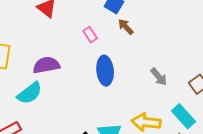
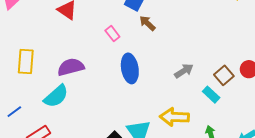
gray arrow: (159, 77) -> (184, 71), turned -78
cyan rectangle: (183, 116) -> (211, 95), moved, size x0.7

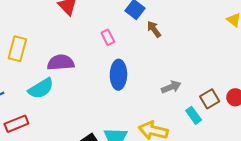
brown arrow: (147, 23) -> (154, 29), moved

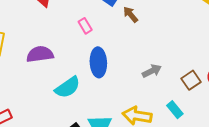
cyan semicircle: (41, 88) -> (68, 87), moved
cyan rectangle: (194, 115) -> (175, 110), moved

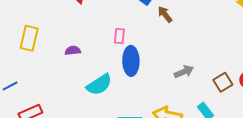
pink rectangle: (85, 26) -> (119, 36), moved, turned 35
purple semicircle: (40, 54) -> (73, 51), size x0.6

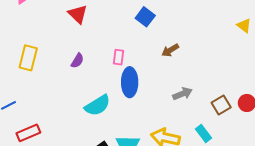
brown arrow: (165, 14) -> (170, 50), moved, turned -84
purple semicircle: (73, 51) -> (77, 61), moved, turned 126

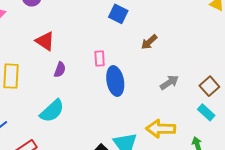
red triangle: (78, 14) -> (45, 41), moved
cyan semicircle: (98, 105) -> (52, 111), moved
cyan rectangle: (203, 134) -> (206, 112), moved

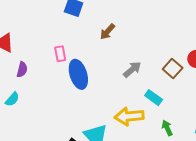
cyan semicircle: (52, 111) -> (12, 99), moved, size x0.6
cyan rectangle: (206, 112) -> (154, 98), moved

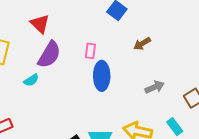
purple semicircle: (22, 69) -> (49, 55), size x1.8
cyan rectangle: (154, 98) -> (175, 127), moved

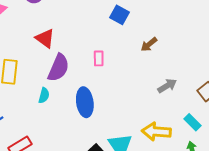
blue ellipse: (102, 76) -> (85, 102), moved
cyan semicircle: (31, 80) -> (44, 95), turned -35

